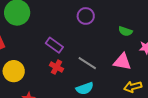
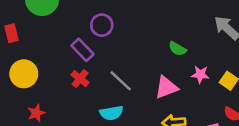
purple circle: (86, 16) -> (102, 25), moved
pink triangle: (122, 62) -> (166, 87), turned -42

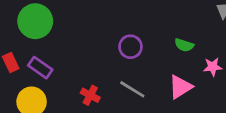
purple circle: (102, 25) -> (130, 47), moved
purple rectangle: (83, 50) -> (40, 68), moved

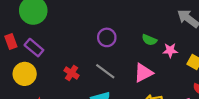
pink star: (213, 67) -> (170, 50), moved

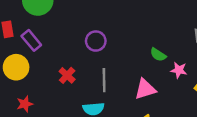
purple circle: (107, 37) -> (96, 41), moved
gray line: (105, 71) -> (104, 80), turned 42

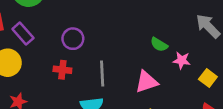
purple circle: (96, 41) -> (73, 39), moved
red cross: (67, 75) -> (62, 70), turned -35

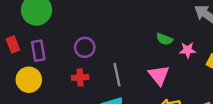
purple rectangle: (23, 34) -> (38, 51), turned 42
pink triangle: (146, 82) -> (159, 75), turned -40

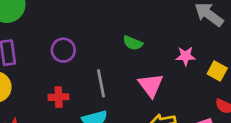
green semicircle: (164, 39) -> (133, 43), moved
red cross: (80, 77) -> (59, 97), moved

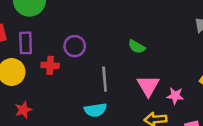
pink star: (186, 56) -> (175, 96), moved
red cross: (59, 97) -> (50, 65), moved

